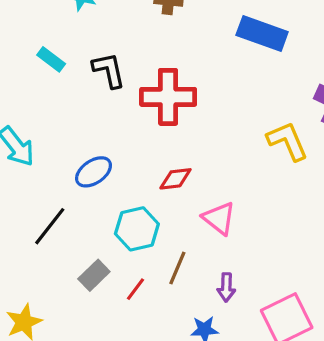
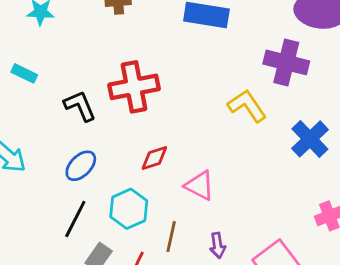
black L-shape: (109, 70) -> (80, 106), moved
black line: (50, 226) -> (75, 219), moved

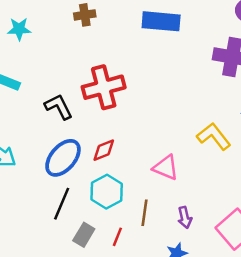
yellow L-shape: (247, 106) -> (214, 136), moved
red diamond: (154, 158) -> (104, 150), moved
blue ellipse: (81, 166) -> (63, 158), size x1.4

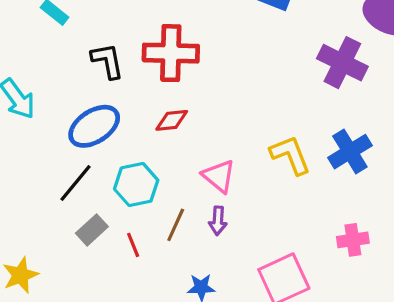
red diamond: (104, 150) -> (172, 120), moved
purple arrow: (185, 218) -> (218, 221), moved
red line: (117, 237) -> (133, 245), turned -60

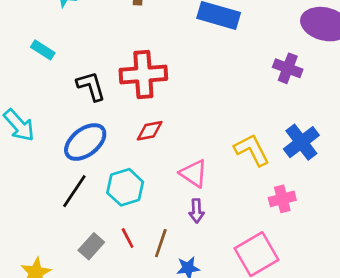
purple cross: (342, 63) -> (288, 68), size x0.7
brown line: (176, 225) -> (161, 243), moved
gray rectangle: (92, 230) -> (91, 246), moved
pink cross: (353, 240) -> (282, 199), moved

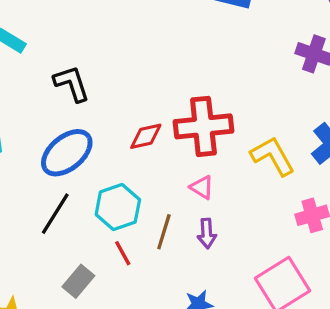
red cross: (143, 74) -> (203, 126), moved
pink triangle: (194, 173) -> (202, 187), size x0.7
red line: (128, 238) -> (123, 253), moved
brown line: (161, 243) -> (164, 232), moved

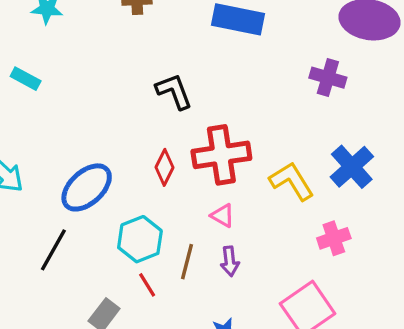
black L-shape: (72, 84) -> (174, 91), moved
red diamond: (146, 136) -> (165, 167), turned -48
black line: (55, 214) -> (53, 250), moved

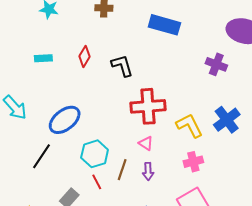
cyan rectangle: (26, 79) -> (43, 58), moved, turned -36
red diamond: (165, 167) -> (84, 56), moved
pink cross: (334, 238) -> (193, 162), moved

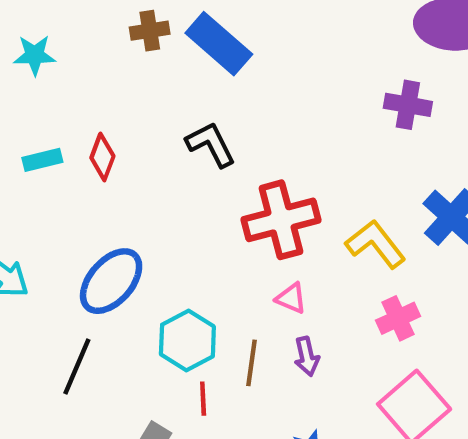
blue rectangle: (164, 25) -> (219, 44), moved, turned 36
red diamond: (84, 56) -> (102, 157), moved
red line: (97, 182) -> (203, 399), turned 35

